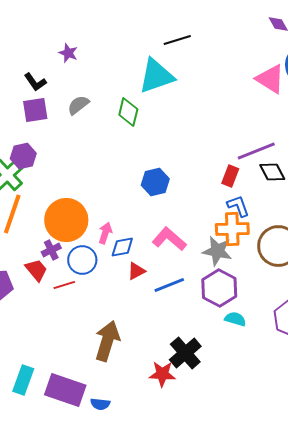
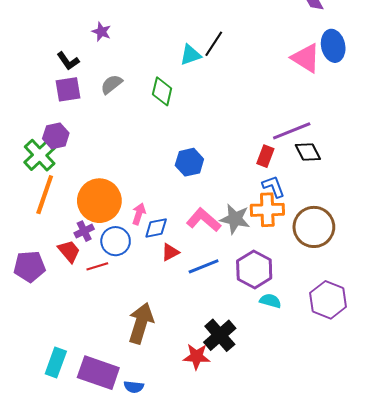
black line: (177, 40) -> (214, 44), moved, turned -40
cyan triangle: (156, 76) -> (190, 55), size x0.6
gray star: (217, 251) -> (235, 219), moved

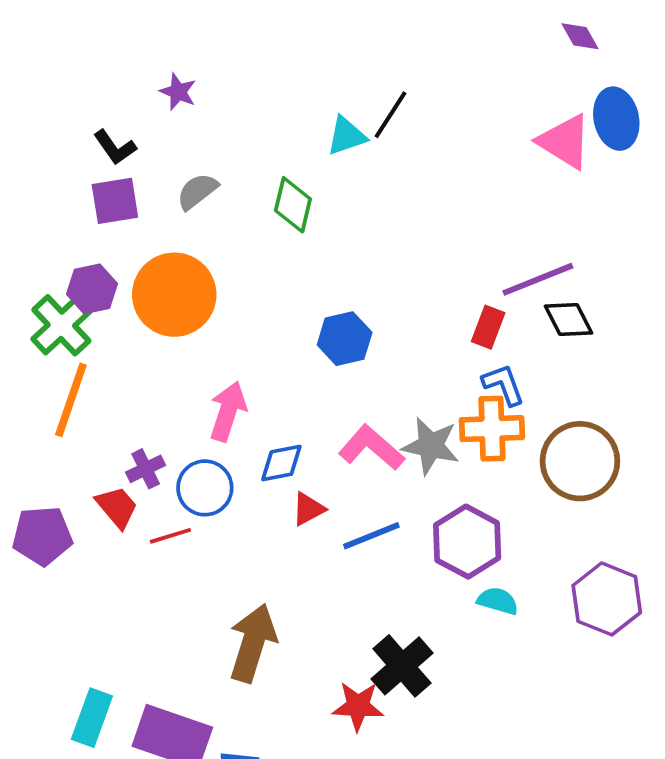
orange circle: (99, 201) -> (174, 295), moved
pink arrow: (139, 214) -> (228, 411), moved, size x1.4

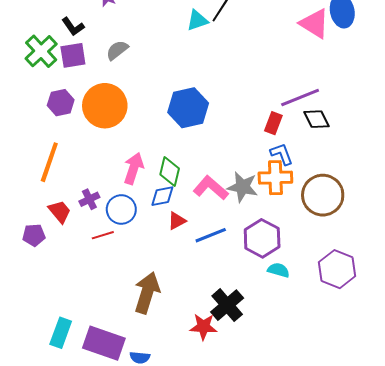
green diamond: (293, 205) -> (170, 171), moved
green cross: (61, 325) -> (41, 51), moved
blue hexagon: (345, 339) -> (188, 108), moved, size x1.4
red trapezoid: (117, 507) -> (60, 212), moved
purple pentagon: (42, 536) -> (34, 235), size x0.7

